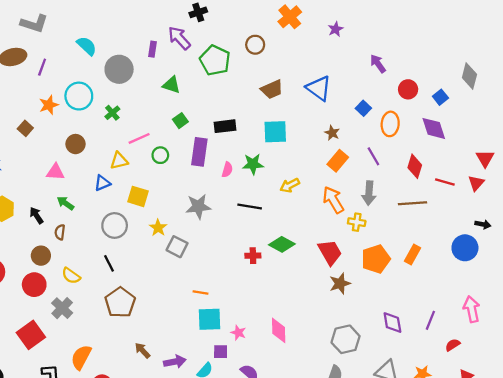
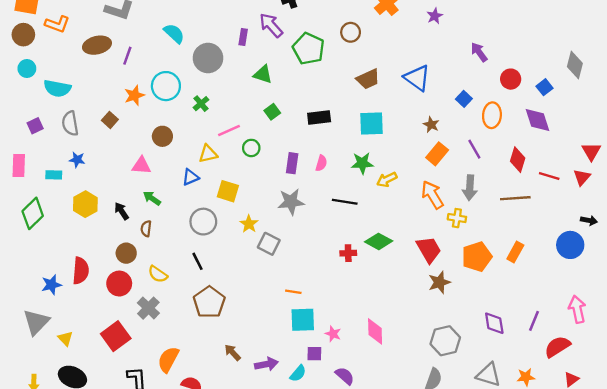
purple rectangle: (199, 152) -> (292, 163), moved, size x0.7
green star: (253, 164) -> (362, 163), moved
red semicircle: (453, 345) -> (557, 347), size x1.6

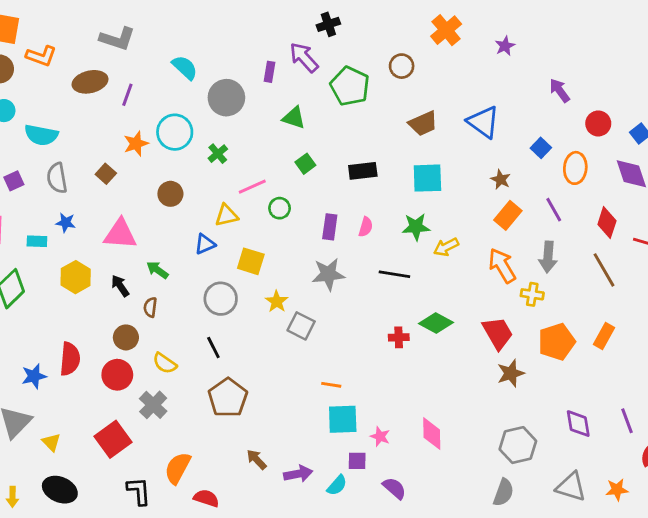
pink triangle: (141, 165) -> (120, 234), moved, size x1.4
brown line: (515, 198) -> (604, 270), turned 64
purple line: (534, 321) -> (627, 421), turned -42

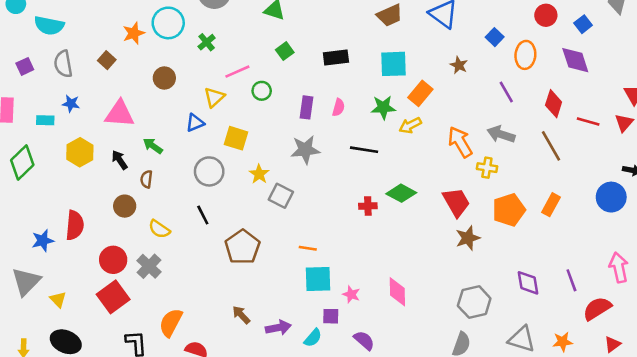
yellow triangle: (226, 215) -> (214, 97), turned -30
orange rectangle: (508, 215) -> (420, 93), moved
gray arrow: (548, 257) -> (501, 134), turned 104
red circle: (117, 375) -> (113, 260), moved
brown pentagon: (228, 398) -> (242, 247), moved

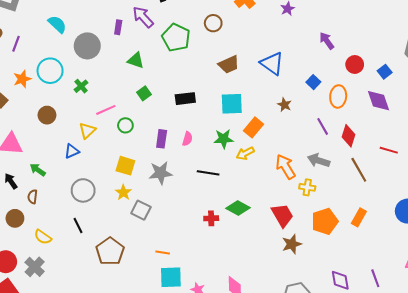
red diamond: (554, 104) -> (348, 136), moved
yellow square: (236, 138) -> (125, 166), moved

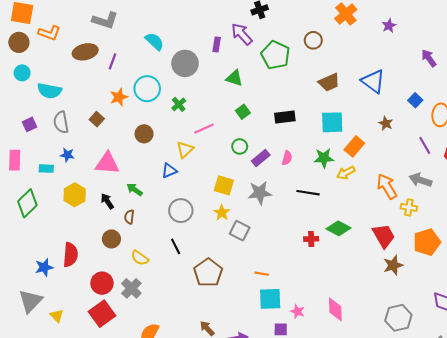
green circle: (125, 125) -> (240, 146), moved
purple rectangle: (162, 139) -> (261, 158), turned 42

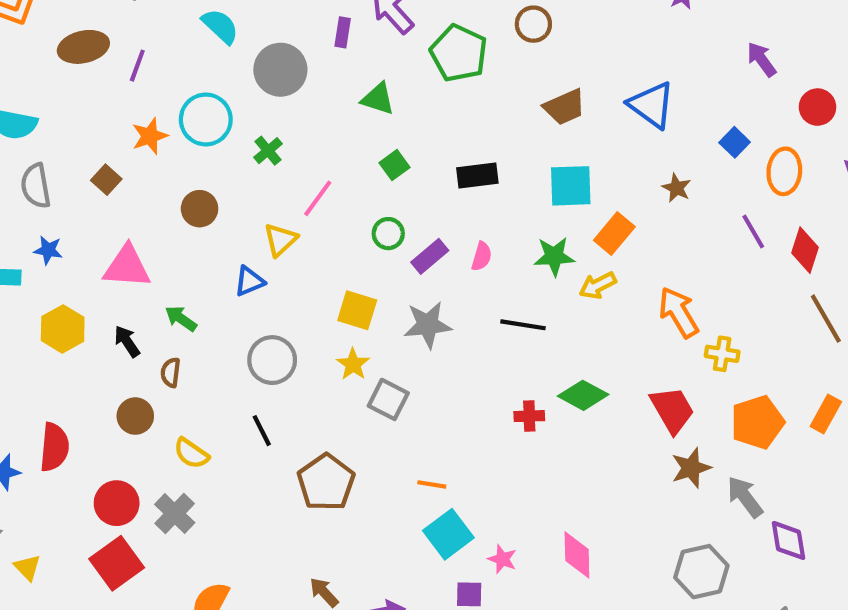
pink line: (204, 129) -> (318, 198), turned -30
gray arrow: (420, 180) -> (745, 497), moved, turned 35
cyan square: (270, 299) -> (448, 534), turned -35

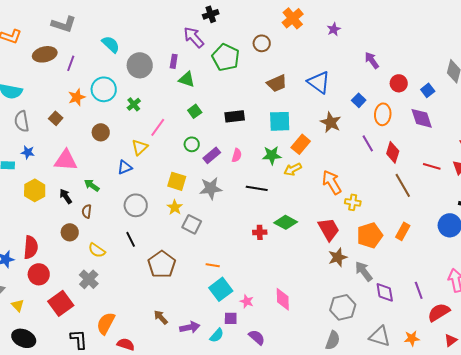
purple rectangle: (343, 32) -> (174, 61), moved
brown star: (676, 188) -> (331, 122), size x1.5
red circle: (117, 503) -> (39, 274), moved

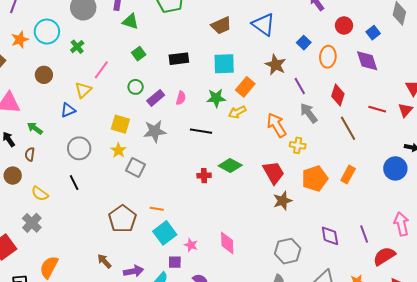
purple line: (368, 143) -> (300, 86), moved
brown pentagon: (162, 264) -> (122, 219), moved
gray arrow: (364, 271) -> (309, 113), moved

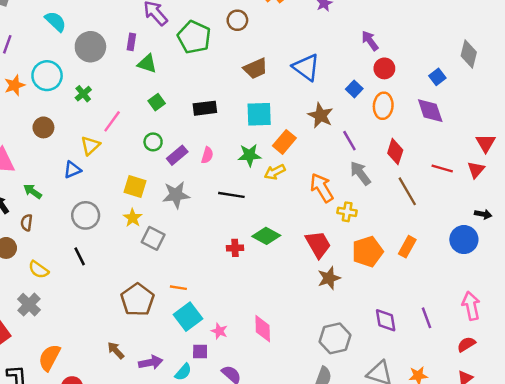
red circle: (344, 25) -> (384, 68), moved
red semicircle: (384, 256) -> (466, 344), moved, size x0.7

